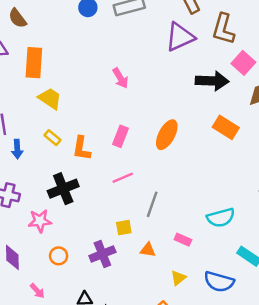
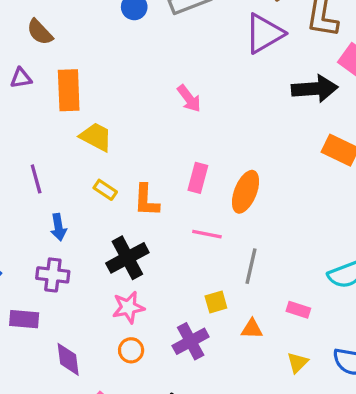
orange ellipse: (167, 135) -> (246, 192), moved
blue arrow: (17, 149) -> (58, 227), moved
pink line: (123, 178) -> (207, 234), turned 40
pink star: (40, 221) -> (128, 307), moved

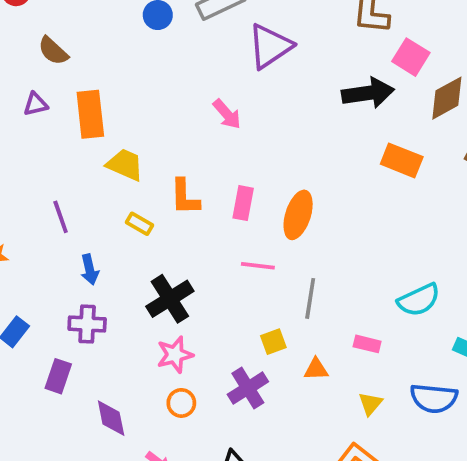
purple triangle: (264, 34) -> (270, 46), moved
orange L-shape: (146, 200) -> (185, 197), moved
purple rectangle: (24, 319) -> (58, 376), turned -72

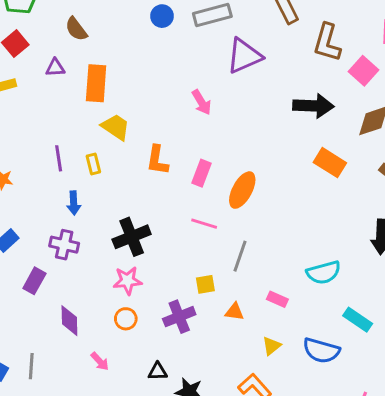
pink square: (411, 57) -> (363, 71), moved
yellow rectangle: (139, 224) -> (93, 164), moved, turned 36

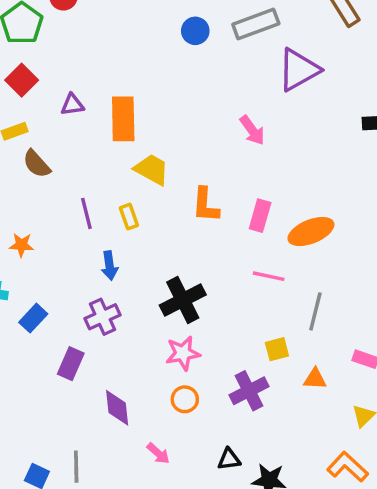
brown semicircle: (76, 29) -> (37, 164), moved
orange ellipse: (242, 190) -> (311, 232), turned 45
purple cross: (64, 245) -> (102, 317), turned -32

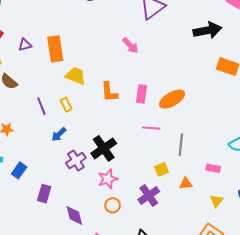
blue arrow: (109, 266) -> (59, 134), turned 63
purple cross: (102, 317) -> (76, 160), moved

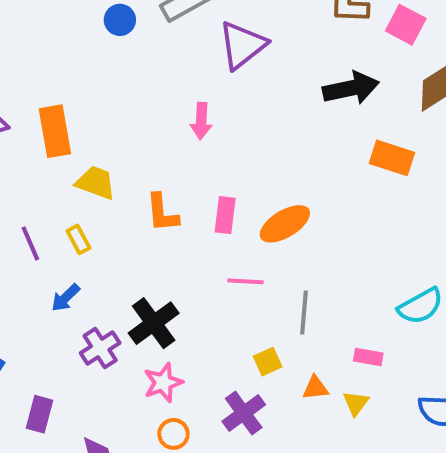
pink arrow: (130, 45) -> (201, 121), turned 48
yellow triangle: (216, 201) -> (356, 403), moved

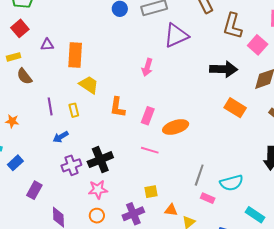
gray line: (304, 312) -> (199, 175), moved
pink rectangle: (368, 357) -> (208, 198), moved

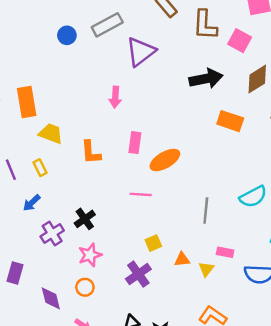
pink rectangle: (148, 116) -> (135, 143), moved
black cross: (100, 160) -> (85, 219), size x0.7
cyan semicircle: (232, 183) -> (253, 197), moved
pink rectangle: (208, 198) -> (225, 252), moved
orange circle: (97, 216) -> (85, 287), moved

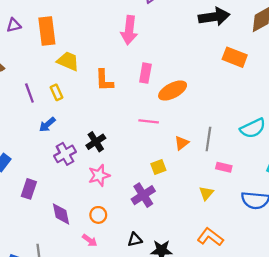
pink arrow: (115, 97) -> (129, 30), size x1.4
pink rectangle: (225, 252) -> (224, 167), moved
orange triangle: (182, 259) -> (182, 143), moved, turned -35
orange circle: (85, 287) -> (98, 215), moved

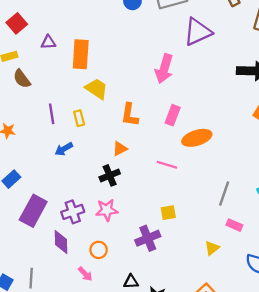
orange triangle: (182, 143) -> (120, 149), moved
purple cross: (65, 154) -> (73, 212), moved
purple rectangle: (29, 189) -> (33, 211), size x1.5

